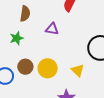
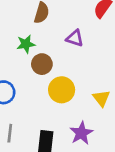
brown circle: (25, 67) -> (42, 64), moved

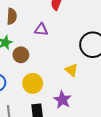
yellow circle: (62, 90) -> (33, 83), moved

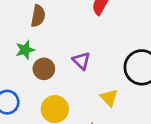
purple triangle: (41, 30) -> (81, 61), moved, turned 32

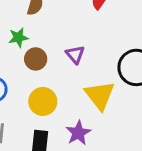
yellow triangle: (109, 98) -> (100, 95), size x1.6

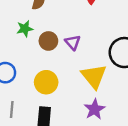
brown circle: (36, 59) -> (48, 41), moved
purple star: (78, 133) -> (95, 109), moved

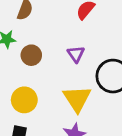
purple triangle: (73, 42) -> (76, 54), moved

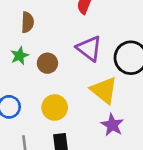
purple triangle: (76, 54) -> (89, 48), size x1.5

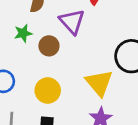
purple triangle: (89, 48) -> (72, 22), moved

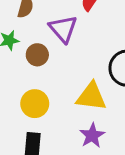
yellow triangle: (99, 83) -> (91, 97), turned -44

